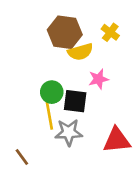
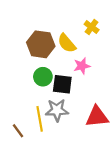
brown hexagon: (65, 32) -> (41, 44), moved
yellow semicircle: (80, 52) -> (67, 43), turned 66
yellow line: (49, 114) -> (40, 119), moved

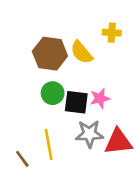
yellow cross: (92, 27) -> (112, 33), turned -32
pink star: (82, 66) -> (100, 98), moved
gray star: (57, 110) -> (89, 134), moved

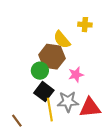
brown hexagon: (50, 54) -> (52, 57), moved
black square: (76, 102) -> (44, 92), moved, turned 30
yellow line: (49, 144) -> (50, 110), moved

